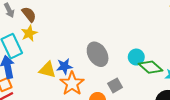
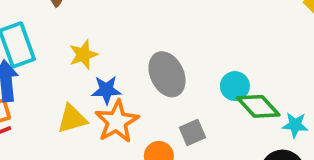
yellow star: (29, 33) -> (83, 55), moved
yellow triangle: (47, 70) -> (72, 119), moved, turned -36

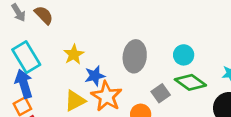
gray ellipse: (167, 74) -> (135, 56), turned 44
green diamond: (258, 106) -> (190, 82), moved

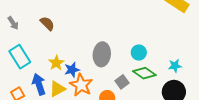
brown semicircle: (44, 15) -> (47, 23), moved
yellow star: (74, 54) -> (56, 63), moved
blue arrow: (24, 84) -> (39, 84), moved

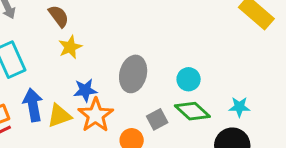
yellow star: (56, 63) -> (70, 47), moved

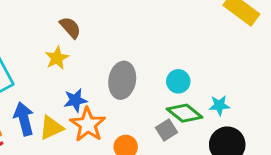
brown semicircle: (59, 16) -> (70, 28), moved
cyan star: (239, 107) -> (219, 105), moved
gray square: (157, 119) -> (166, 130), moved

